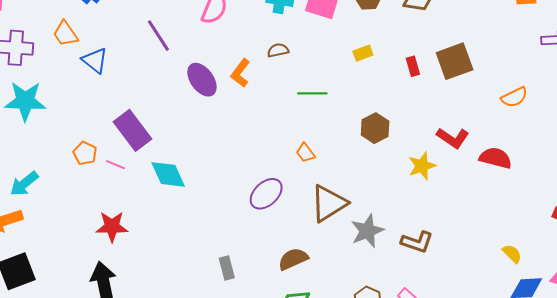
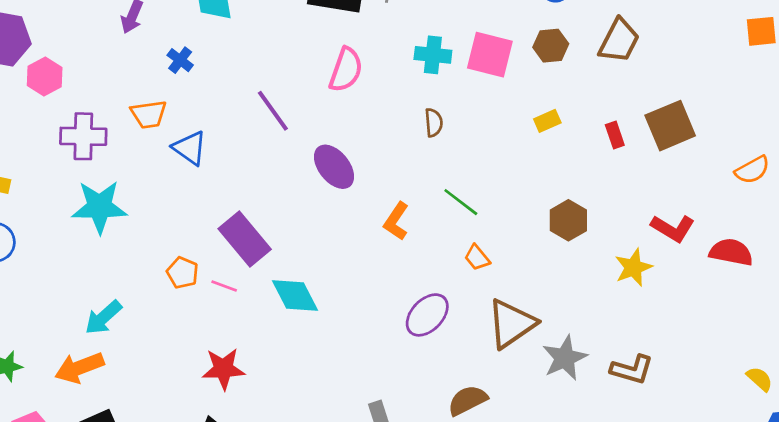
orange trapezoid: (65, 34) -> (149, 114), turned -60
brown semicircle: (278, 50) -> (434, 123), turned 100
orange L-shape: (240, 73) -> (396, 221), moved
green line: (312, 93) -> (461, 202), moved, turned 40

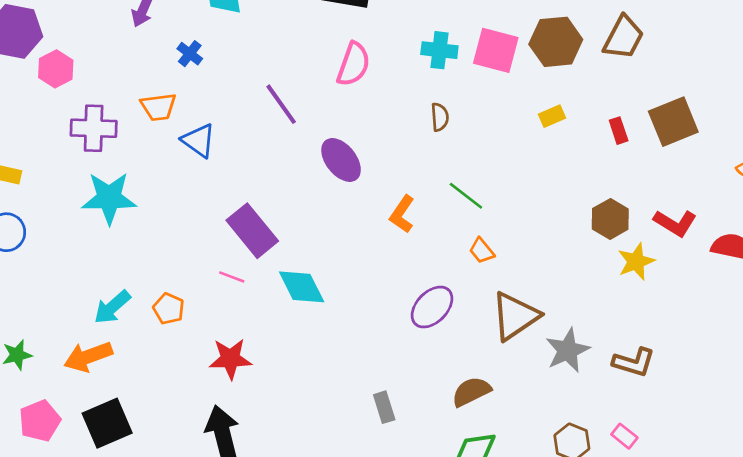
brown hexagon: (551, 46) -> (556, 42), size x1.5
brown hexagon: (568, 220) -> (610, 219), moved
orange pentagon: (183, 273) -> (169, 309), moved

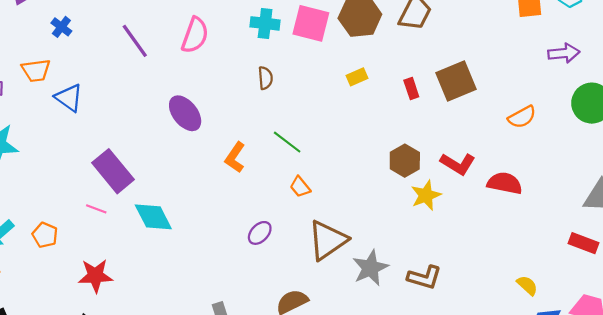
purple line: (281, 104) -> (135, 41), moved
purple ellipse: (432, 307) -> (260, 233), size x0.7

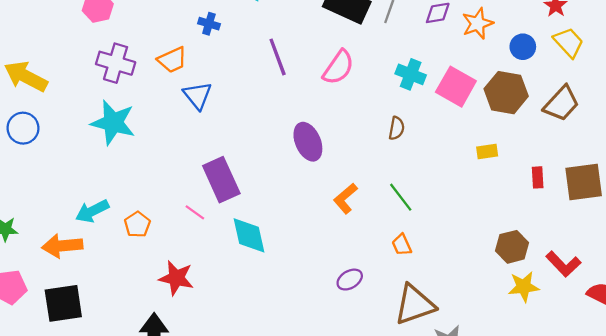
blue cross: (61, 27) -> (209, 24), turned -36
orange trapezoid: (36, 71) -> (172, 60), turned -32

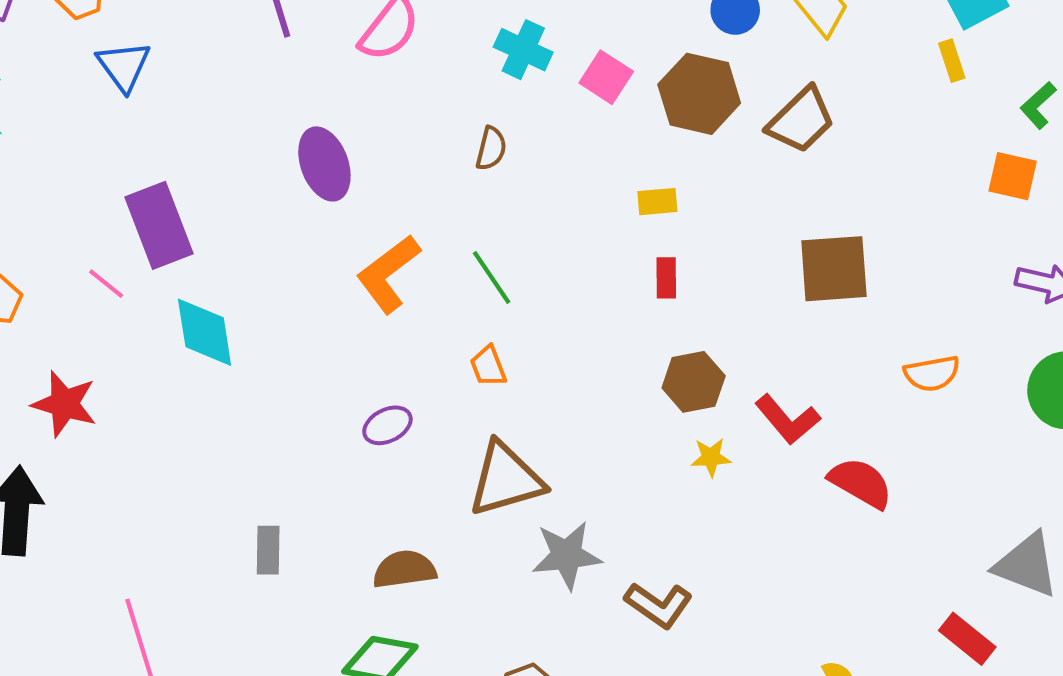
pink square: (456, 87) -> (606, 77), size x0.7
red rectangle: (538, 177) -> (666, 278), moved
orange L-shape: (345, 198) -> (388, 274), size x1.4
yellow star: (524, 287) -> (711, 457), size x0.7

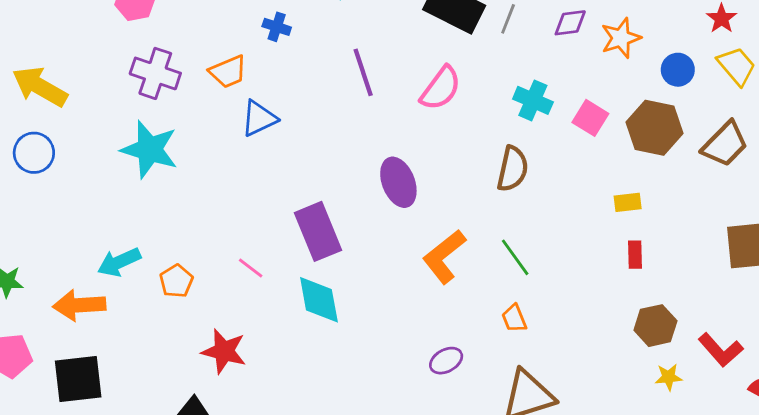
blue triangle: (124, 66) -> (259, 118), turned 42
brown semicircle: (491, 149) -> (513, 169), size x1.5
purple rectangle: (159, 225) -> (318, 231), moved

